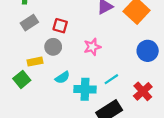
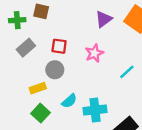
pink star: (92, 47) -> (94, 53), moved
green square: (22, 79) -> (41, 113), moved
cyan line: (111, 79) -> (127, 72), moved

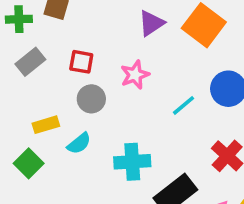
gray circle: (55, 70) -> (91, 99), moved
cyan semicircle: (69, 101) -> (79, 143), moved
green square: (41, 113) -> (29, 163), moved

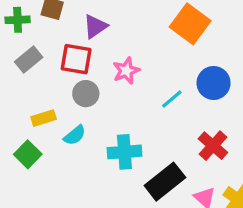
purple triangle: (151, 23) -> (95, 26), moved
red square: (81, 62) -> (76, 59), size x1.4

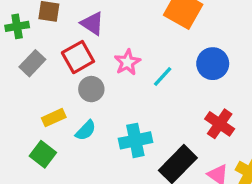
purple triangle: (95, 26) -> (92, 23), turned -45
red square: (76, 59) -> (78, 57), turned -32
cyan line: (172, 99) -> (163, 76), moved

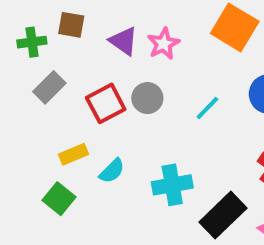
red square: (78, 57) -> (106, 103), moved
pink star: (127, 62) -> (163, 44), moved
gray circle: (91, 89) -> (147, 98), moved

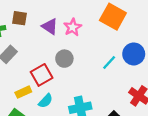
red square: (106, 103) -> (42, 75), moved
cyan line: (207, 108) -> (109, 62), moved

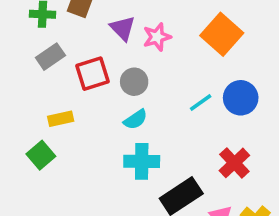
red square: (42, 75) -> (92, 74), moved
cyan semicircle: (46, 101) -> (136, 119), moved

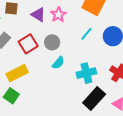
cyan line: (201, 102) -> (86, 34), moved
yellow rectangle: (61, 119) -> (17, 73), size x1.5
cyan cross: (142, 161) -> (86, 73), moved

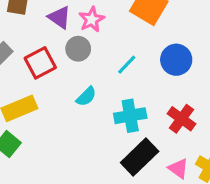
cyan line: (86, 34) -> (127, 65), moved
gray circle: (52, 42) -> (78, 49), moved

